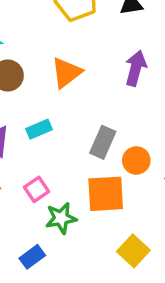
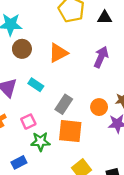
cyan rectangle: (39, 129) -> (36, 85), turned 48
gray rectangle: (103, 142) -> (64, 104), moved
orange circle: (136, 160) -> (99, 107), moved

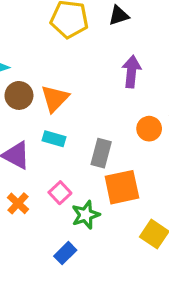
orange triangle: (58, 53) -> (55, 98), moved
orange circle: (99, 107) -> (149, 129), moved

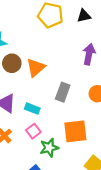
cyan rectangle: (54, 139) -> (32, 109), moved
gray rectangle: (101, 153) -> (63, 92), moved

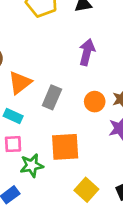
orange triangle: (36, 68) -> (20, 83), moved
pink square: (33, 131) -> (13, 144), turned 32

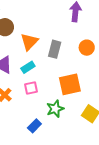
cyan rectangle: (13, 116) -> (28, 67), turned -48
green star: (32, 165) -> (55, 109), moved

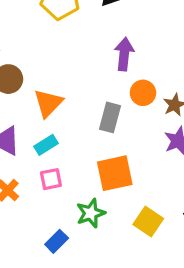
orange circle: (87, 48) -> (143, 93), moved
gray rectangle: (55, 49) -> (110, 117), moved

